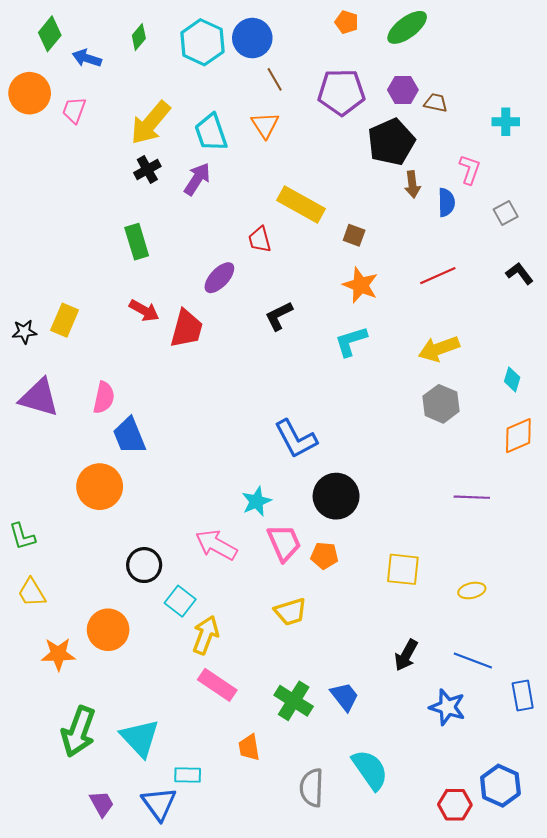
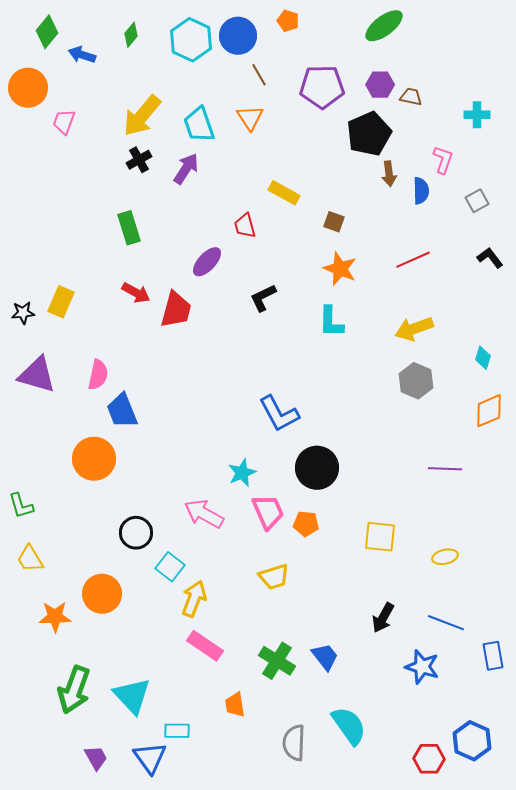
orange pentagon: (347, 22) -> (288, 21), moved
pink trapezoid: (74, 110) -> (64, 122), moved
yellow rectangle: (301, 205) -> (284, 193), size x0.7
cyan L-shape: (351, 341) -> (331, 322), turned -72

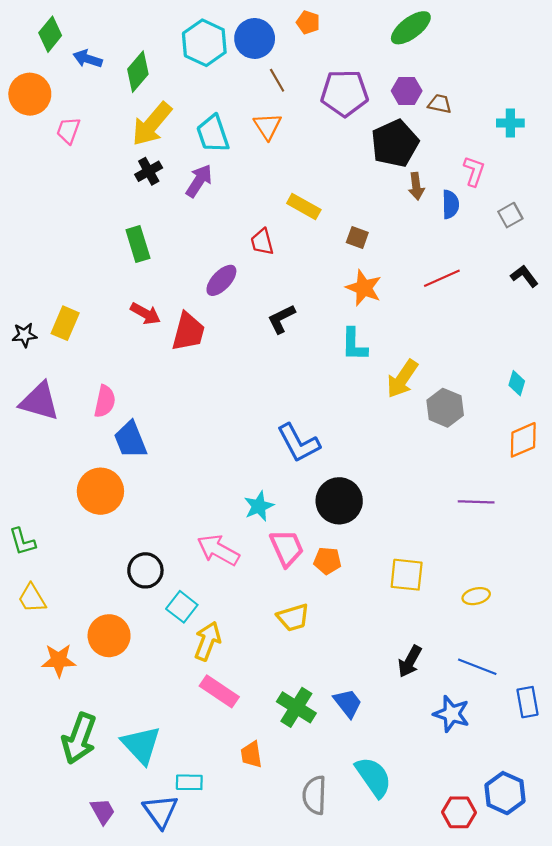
green diamond: (131, 35) -> (138, 72), moved, size x1.5
yellow arrow: (414, 329) -> (402, 379), moved, turned -36

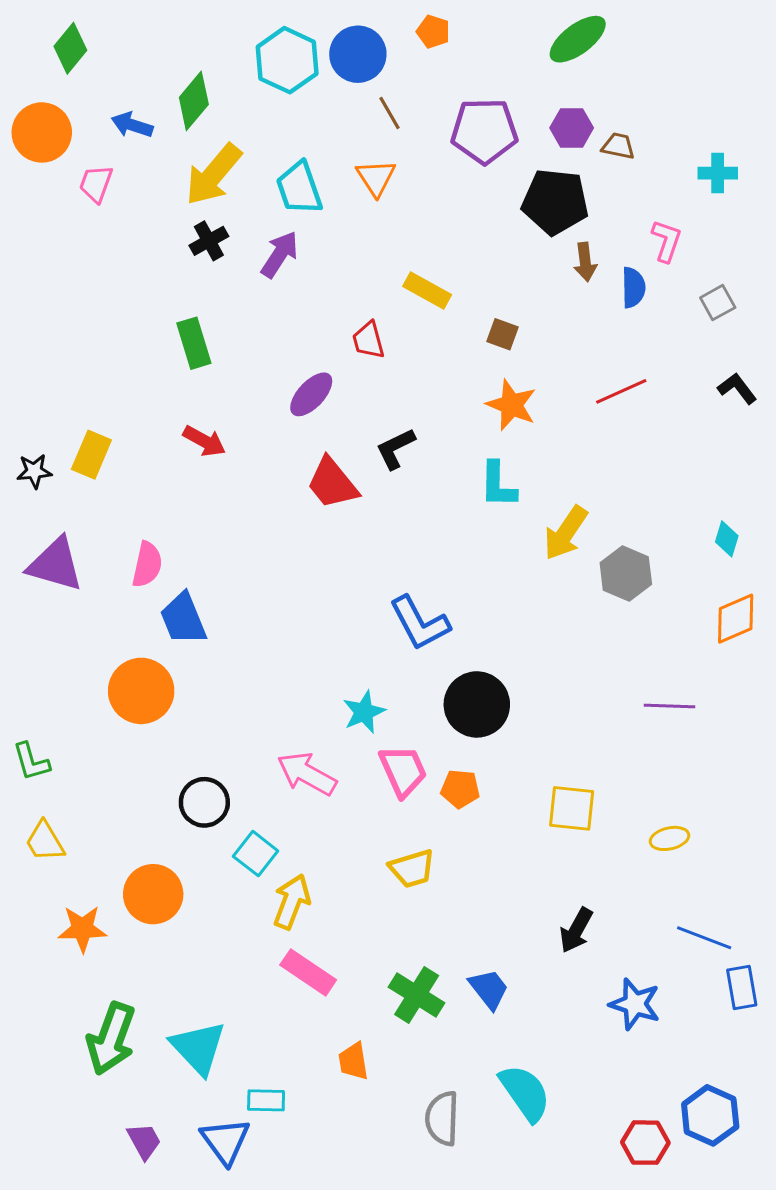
blue arrow: (88, 59) -> (132, 125), moved
black pentagon: (395, 143) -> (555, 202), turned 30
red trapezoid: (188, 332) -> (332, 483), moved, turned 126
blue line: (477, 667) -> (704, 938), moved

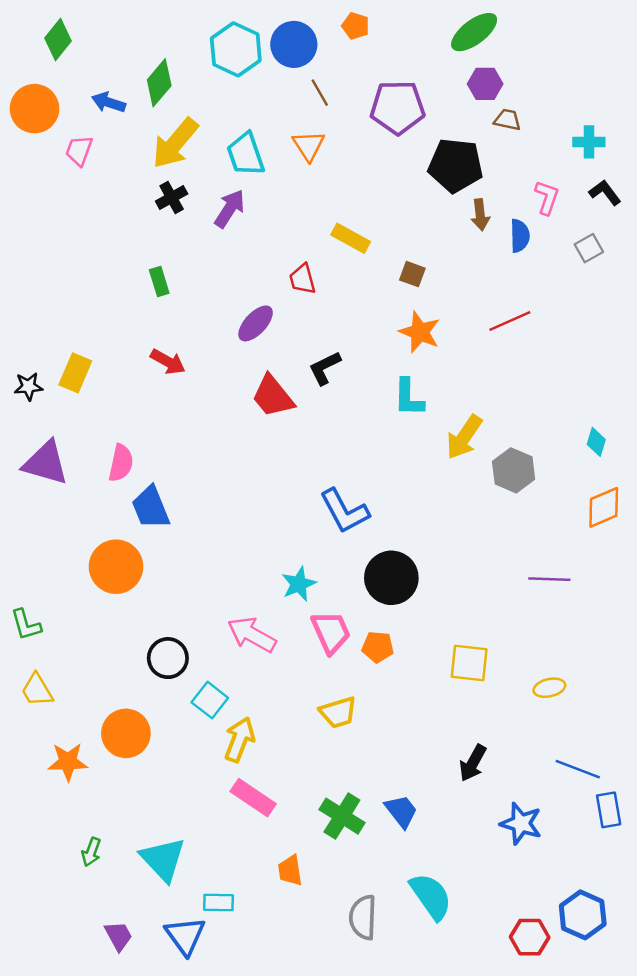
purple hexagon: (572, 128) -> (485, 84), moved
green rectangle: (194, 343) -> (159, 281), size x0.7
black L-shape: (737, 388) -> (605, 193), moved
green arrow: (111, 1039) -> (91, 852), size x0.5

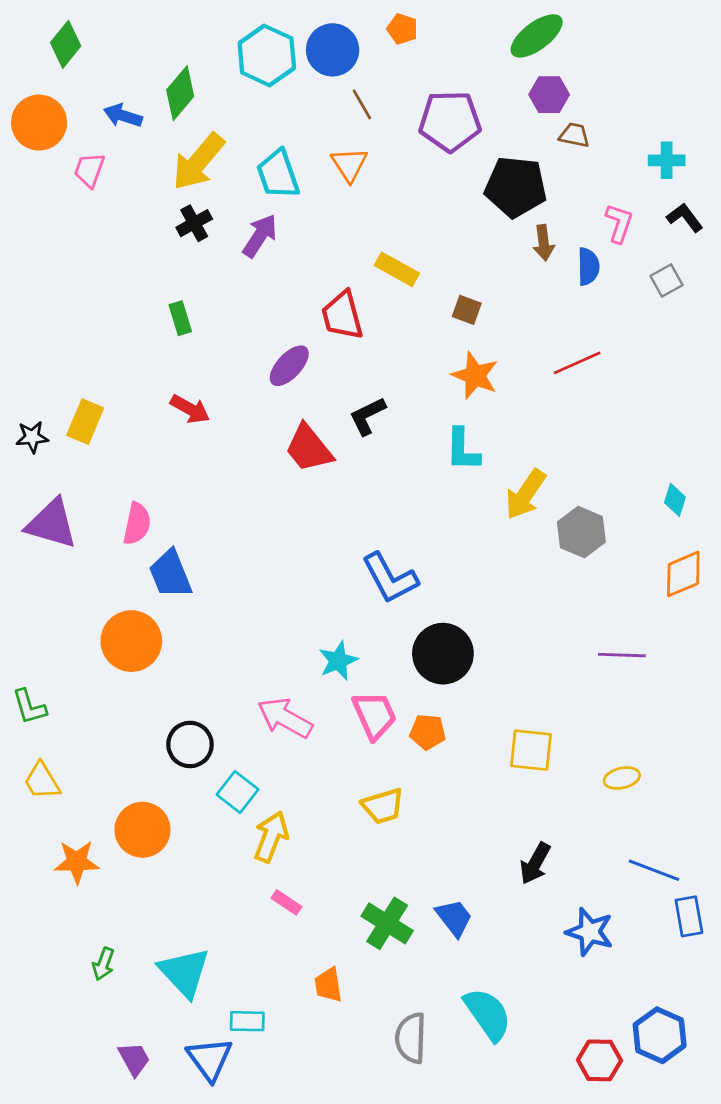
red trapezoid: (302, 279) -> (342, 315), size x1.4
pink rectangle: (253, 798) -> (286, 902), size x0.6

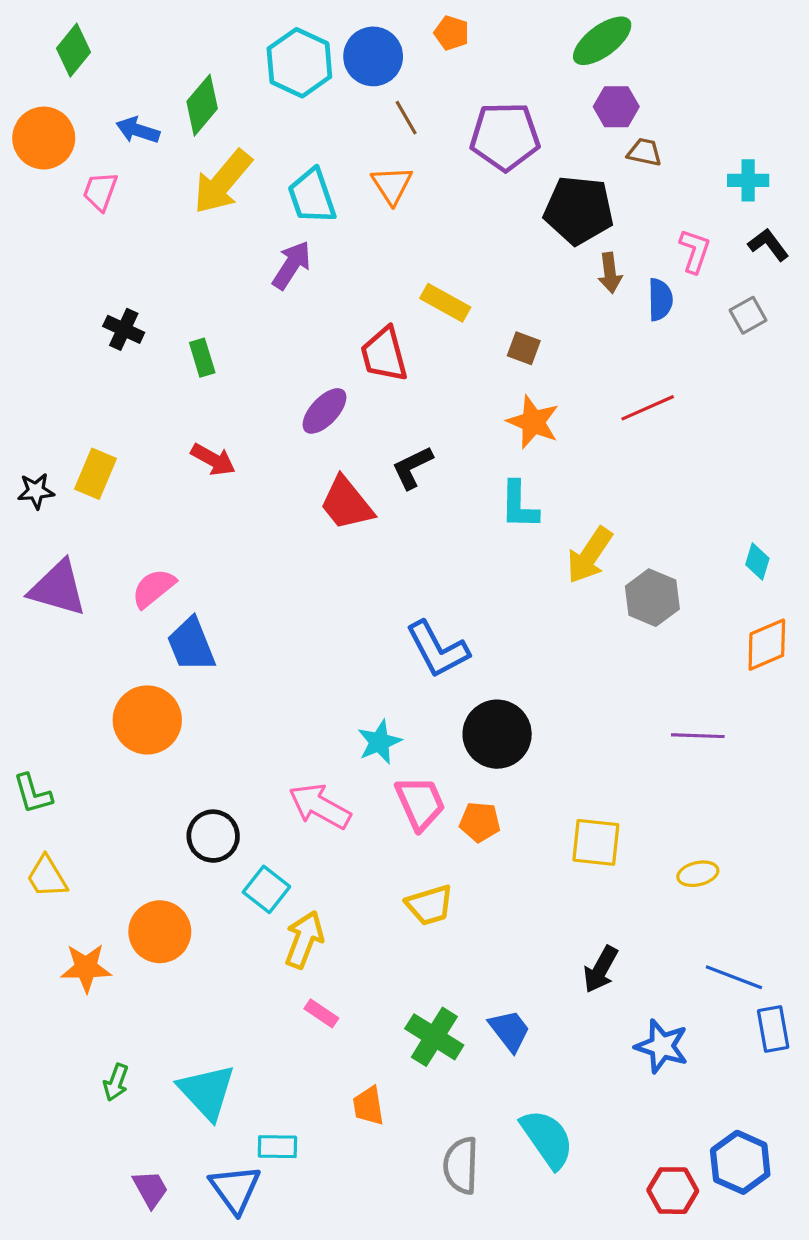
black cross: (194, 223) -> (124, 329), moved, turned -36
pink semicircle: (137, 524) -> (154, 588), turned -141

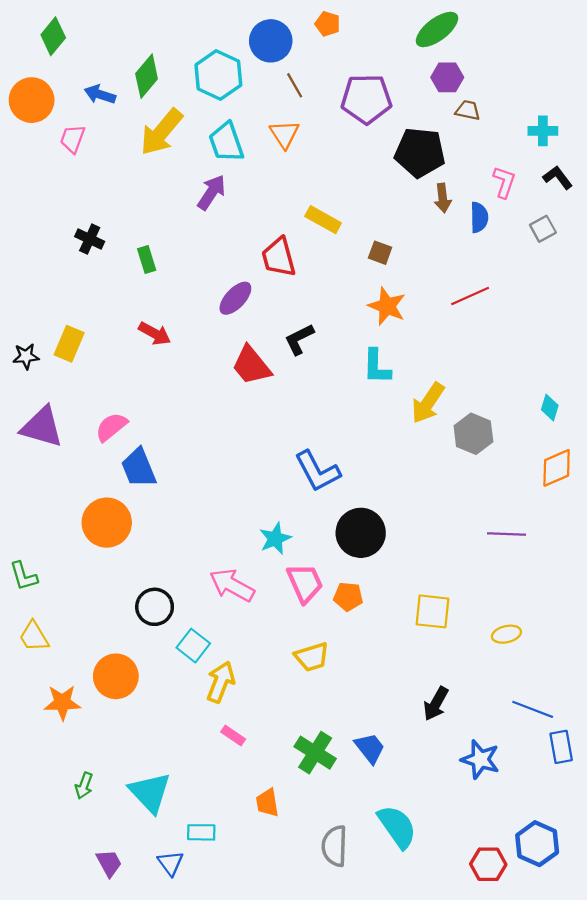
cyan hexagon: (299, 63) -> (218, 75), moved
blue triangle: (235, 1189) -> (171, 863), size x0.7

